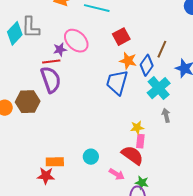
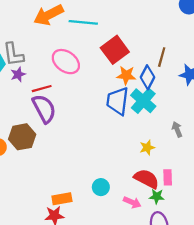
red square: (121, 37) -> (115, 50), size x1.4
purple star: (60, 49) -> (18, 74), moved
cyan cross: (159, 88) -> (143, 101), moved
pink rectangle: (140, 141) -> (168, 177), moved
green star: (142, 183) -> (157, 196), moved

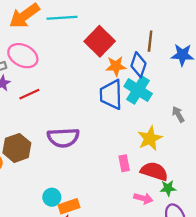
pink ellipse: (66, 62) -> (23, 56), moved
purple semicircle: (44, 109) -> (63, 138), moved, turned 124
yellow star: (147, 148) -> (150, 138), size x1.5
pink rectangle: (168, 177) -> (124, 163), moved
cyan circle: (101, 187) -> (52, 197), moved

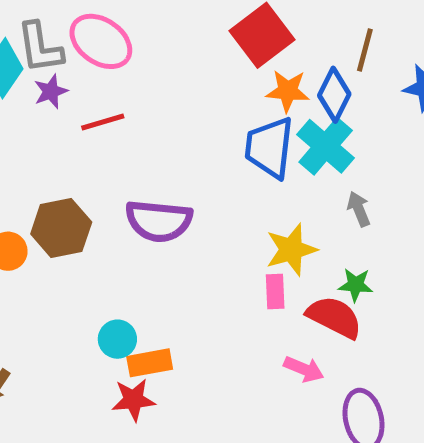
gray arrow: (178, 114) -> (359, 209), moved
yellow star: (150, 138) -> (291, 250), moved
green star: (168, 188) -> (356, 285), moved

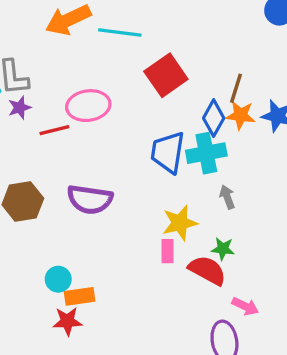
pink ellipse: (101, 41) -> (88, 106), moved, turned -45
orange star: (288, 91) -> (241, 115), moved
cyan cross: (326, 146) -> (206, 153), turned 36
pink arrow: (304, 369) -> (245, 306), moved

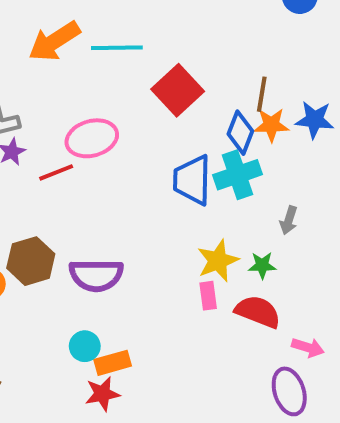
gray arrow: (227, 197) -> (289, 220), moved, turned -135
purple semicircle: (90, 199) -> (96, 275), moved
green star: (223, 249) -> (262, 265), moved

